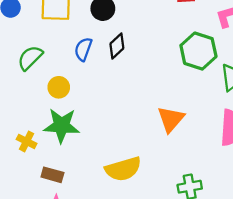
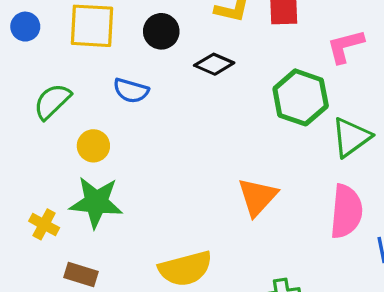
black diamond: (117, 46) -> (214, 64), moved, turned 65
blue semicircle: (83, 49) -> (131, 91), turned -95

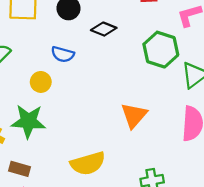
blue semicircle: (131, 91) -> (63, 54), moved
yellow circle: (93, 146) -> (41, 82), moved

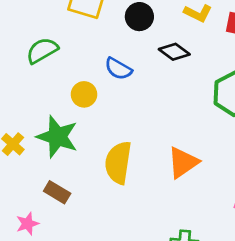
yellow semicircle: (88, 163) -> (118, 163), moved, turned 100
brown rectangle: (20, 169) -> (57, 192), moved

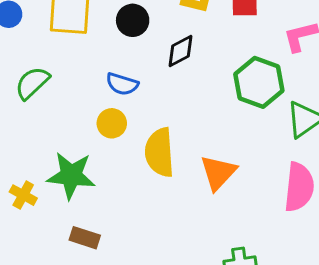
black diamond: (174, 52) -> (180, 51), turned -52
yellow circle: (84, 94) -> (112, 123), moved
yellow semicircle: (118, 163) -> (159, 152), moved

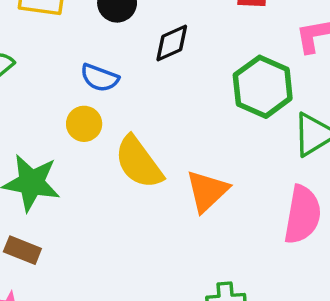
yellow semicircle: (159, 152) -> (139, 162), turned -36
brown rectangle: (85, 238) -> (22, 250), moved

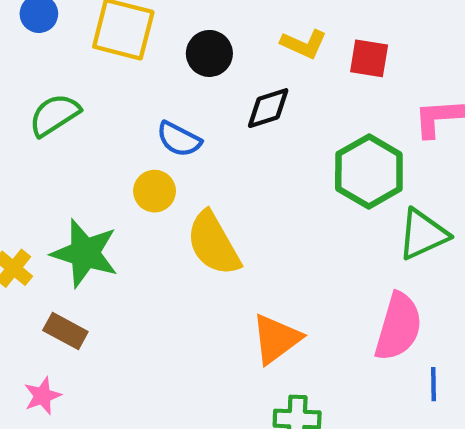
orange triangle: (207, 191) -> (276, 339), moved

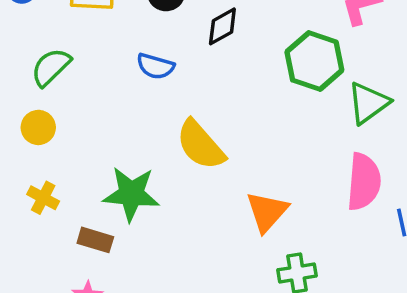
yellow circle: (155, 191) -> (38, 127), moved
green star: (85, 253) -> (131, 194), moved

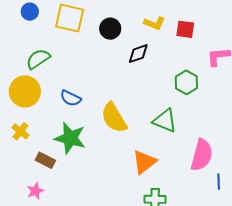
green hexagon: (314, 61) -> (186, 82), size x0.7
blue semicircle: (155, 66) -> (71, 98), moved
green triangle: (368, 103) -> (165, 121), moved, turned 48
yellow circle: (38, 127) -> (25, 91), size x1.6

